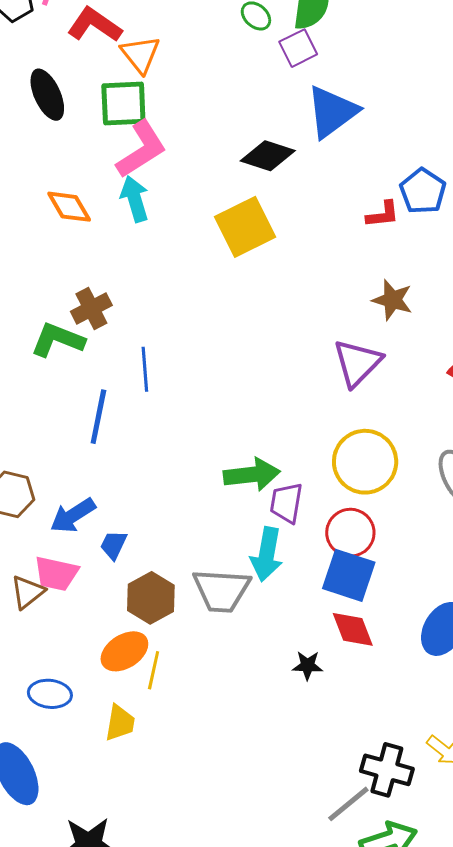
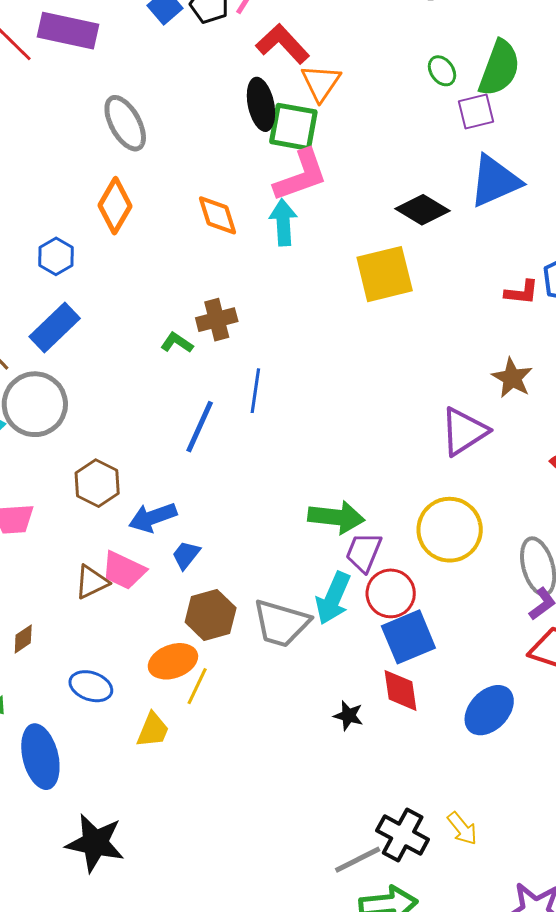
black ellipse: (47, 95) -> (261, 104), moved
green L-shape: (58, 340) -> (177, 343), size x0.6
red circle: (350, 533) -> (391, 593), moved
blue square: (349, 575) -> (408, 637), turned 36

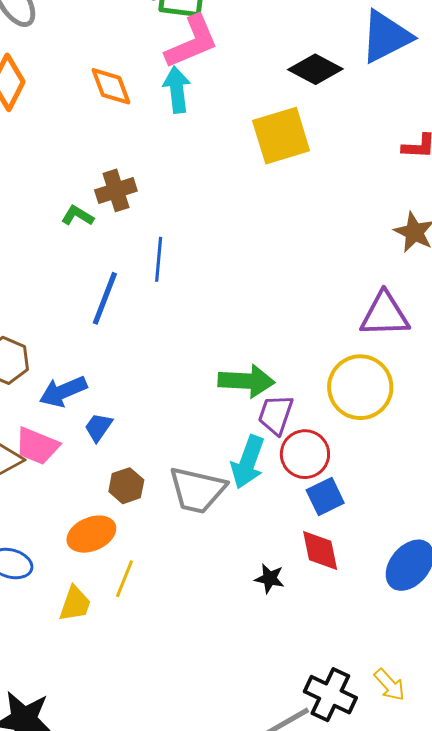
purple triangle: (464, 431) -> (385, 315), moved, turned 34
brown hexagon: (211, 615) -> (126, 486), size x0.7
blue square: (408, 637) -> (325, 497), size x0.7
yellow line: (197, 686) -> (125, 579), moved

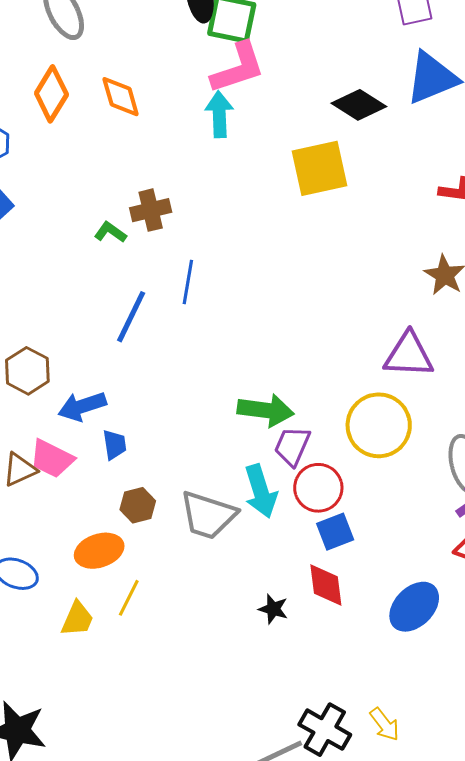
orange diamond: (111, 86) -> (121, 97), moved
blue trapezoid: (98, 427) -> (115, 445), turned 132
cyan arrow: (248, 462) -> (261, 491), turned -42

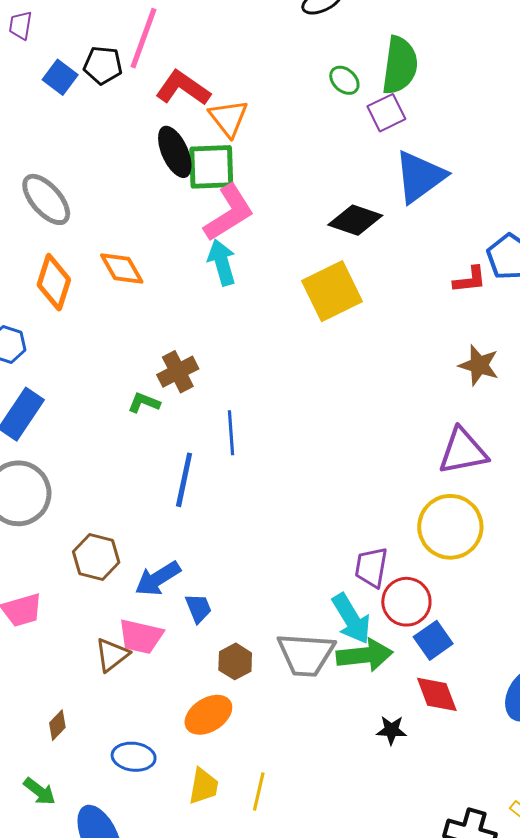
green arrow: (266, 410) -> (365, 655), moved
yellow line: (129, 598) -> (259, 791), moved

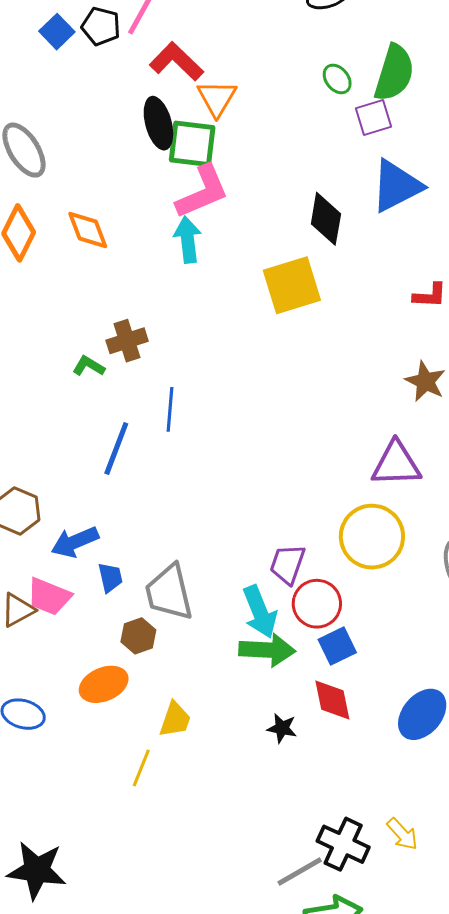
black diamond: (355, 220) -> (326, 219), turned 72
gray trapezoid: (306, 654) -> (169, 592), moved, turned 64
yellow trapezoid: (203, 786) -> (175, 719), moved

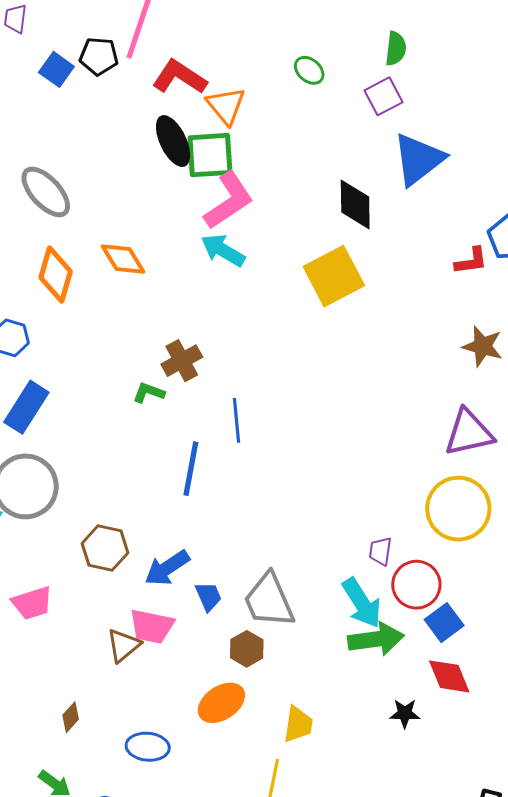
green semicircle: (394, 73) -> (396, 49), size x0.6
green ellipse: (337, 79) -> (309, 70), moved
cyan arrow: (188, 240) -> (223, 250), turned -42
purple trapezoid: (288, 564) -> (380, 551), size x0.7

